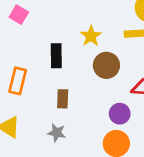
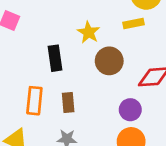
orange rectangle: (18, 81) -> (34, 101), moved

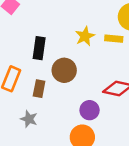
yellow star: (89, 32) -> (85, 36), moved
brown circle: (109, 61) -> (64, 70), moved

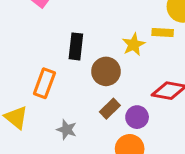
yellow star: (85, 36) -> (134, 45), moved
brown rectangle: (39, 89) -> (110, 109), moved, turned 36

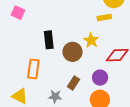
yellow star: (134, 45) -> (91, 40), moved
brown rectangle: (110, 109) -> (74, 83), moved

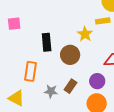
pink square: (18, 13) -> (14, 24), moved, turned -32
yellow star: (91, 40) -> (85, 34), moved
gray star: (55, 96) -> (51, 91), moved

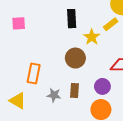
yellow rectangle: (103, 21) -> (111, 24), turned -32
black rectangle: (47, 42) -> (72, 19), moved
brown rectangle: (71, 86) -> (75, 90), turned -32

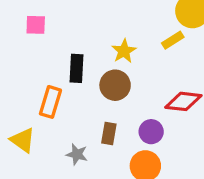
black rectangle: (72, 19) -> (77, 68), moved
yellow star: (92, 37) -> (124, 51), moved
gray star: (54, 95) -> (77, 154), moved

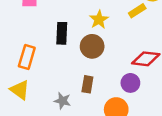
orange rectangle: (50, 102) -> (27, 57), moved
purple circle: (151, 132) -> (130, 83), moved

